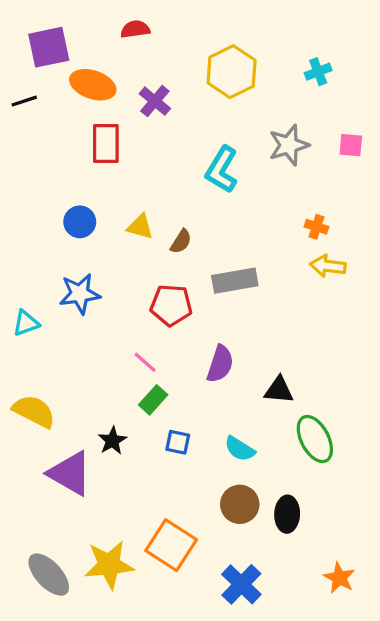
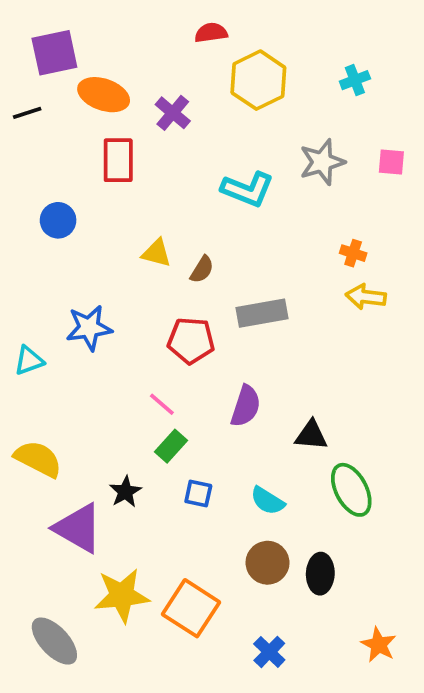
red semicircle: (135, 29) -> (211, 33), moved
cyan L-shape: (222, 170) -> (247, 189), turned -99
blue circle: (80, 222) -> (58, 220), moved
yellow star: (109, 565) -> (122, 595), moved
blue cross: (241, 584) -> (269, 652), size x0.7

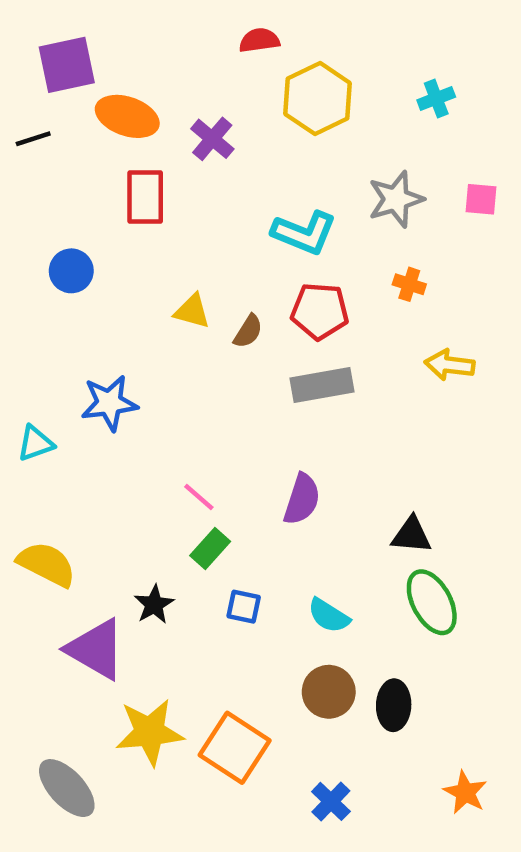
orange cross: (353, 253) -> (409, 284), moved
red pentagon: (191, 341) -> (320, 311), moved
black triangle: (311, 435) -> (412, 535), moved

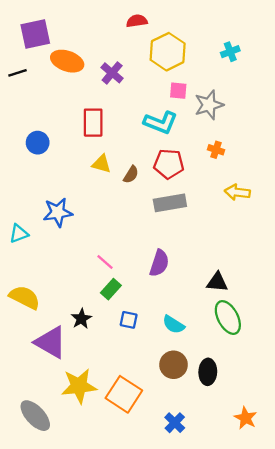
red rectangle: (145, 197) -> (93, 123), moved
pink square: (481, 199) -> (178, 91), moved

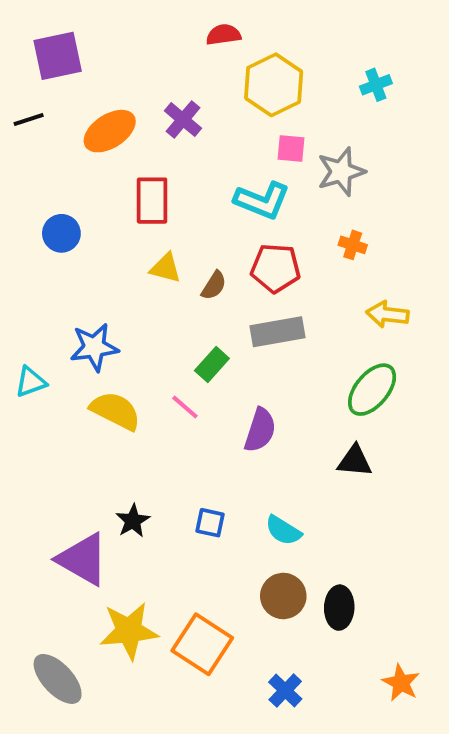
orange ellipse: (67, 61) -> (110, 131), moved, turned -52
pink line: (105, 262) -> (185, 407), moved
green rectangle: (111, 289) -> (212, 365), moved
yellow semicircle: (25, 297) -> (115, 411), moved
green ellipse: (228, 318) -> (372, 390), moved, turned 68

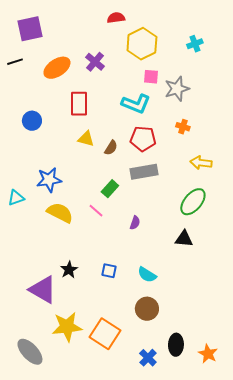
purple semicircle: (260, 430) -> (135, 223), size x0.6
black ellipse: (339, 608) -> (176, 345), moved

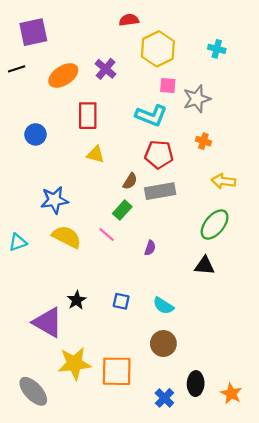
cyan cross: (195, 44) -> (217, 49), turned 35
brown semicircle: (111, 148) -> (130, 181), moved
cyan triangle: (16, 198) -> (18, 242), moved
orange square: (105, 334) -> (117, 371), turned -32

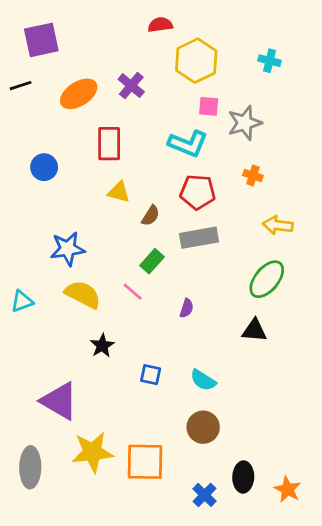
brown semicircle: (130, 181) -> (151, 216), moved
black star: (77, 300) -> (102, 346), moved
gray ellipse: (33, 391) -> (30, 467), moved, turned 44

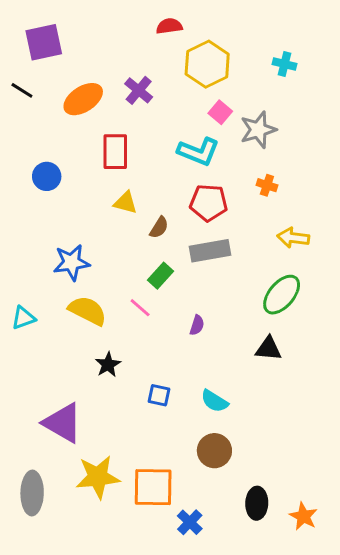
black line: (21, 86) -> (22, 90), turned 50
pink square: (209, 106) -> (220, 112), turned 35
blue cross: (205, 495) -> (190, 522), moved

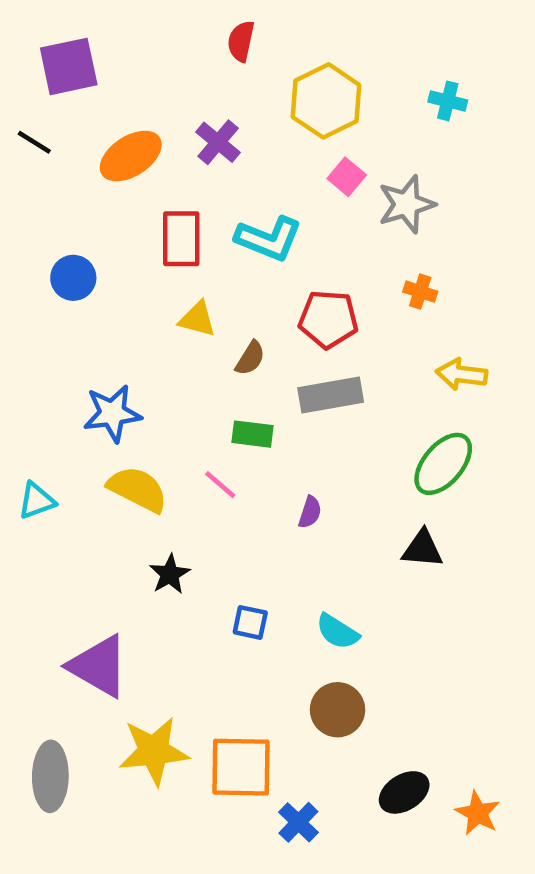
red semicircle: (169, 26) -> (241, 41), moved, turned -70
cyan L-shape: (198, 152) -> (269, 239), moved
green rectangle: (160, 276) -> (252, 434), turned 55
black ellipse: (257, 503) -> (404, 792), turned 56

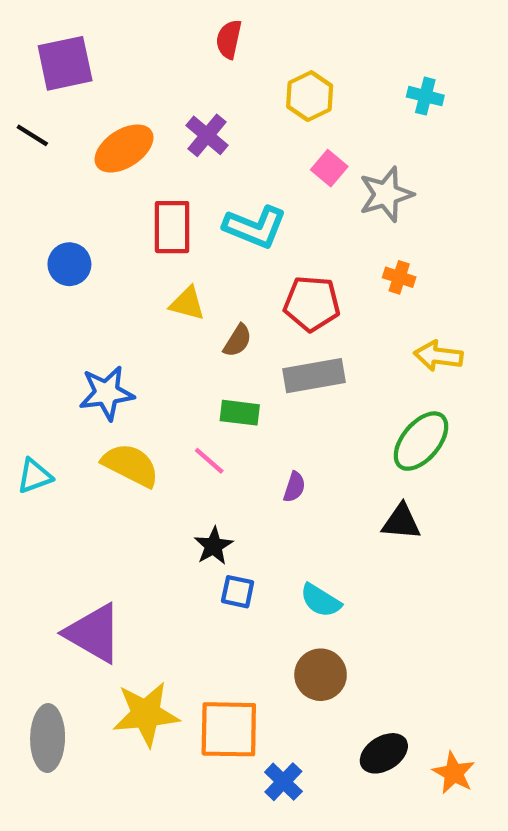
yellow hexagon: (326, 101) -> (310, 96), size x0.7
black star: (170, 574) -> (214, 546), moved

